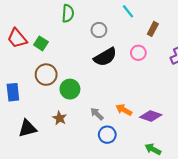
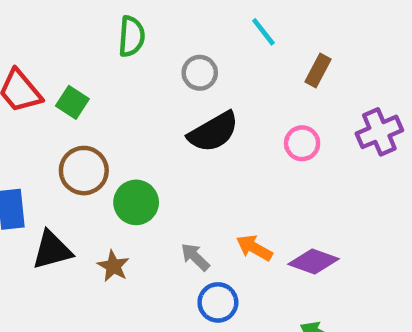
pink circle: (138, 53) -> (302, 143), moved
black triangle: (27, 128) -> (52, 250), moved

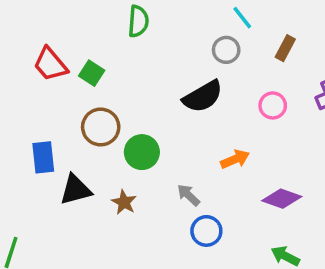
gray circle: (200, 73) -> (226, 50), moved
orange arrow: (254, 248) -> (235, 159), moved, turned 128

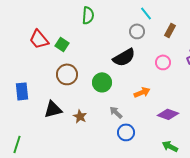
green circle: (142, 152) -> (102, 82), moved
blue rectangle: (43, 157) -> (22, 91), moved

